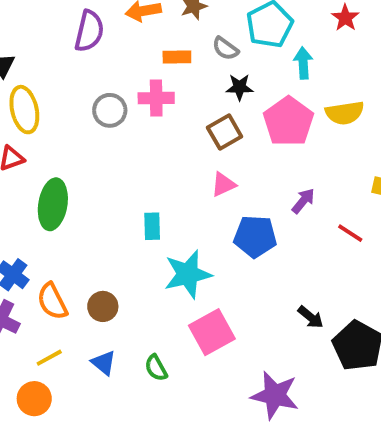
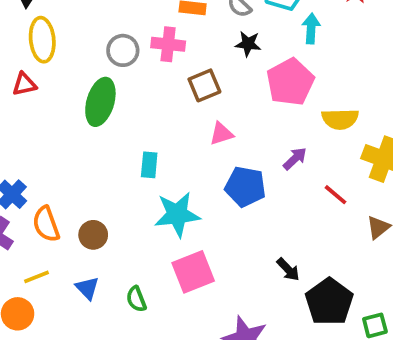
yellow semicircle: (345, 113) -> (340, 119), moved
brown square: (225, 132) -> (204, 85), moved
green ellipse: (53, 204) -> (100, 102), moved

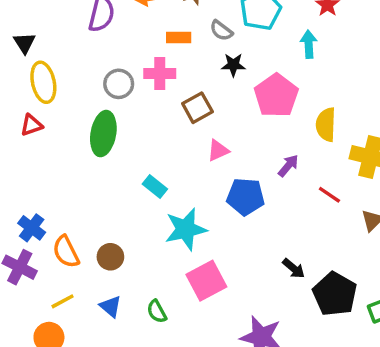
cyan arrow: (311, 28) -> (309, 44), moved
yellow semicircle: (340, 119) -> (326, 125), turned 100
cyan rectangle: (149, 165) -> (155, 187), turned -50

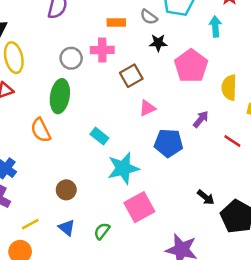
orange semicircle: (66, 252) -> (41, 130), moved
green semicircle: (157, 311) -> (102, 231), turned 66

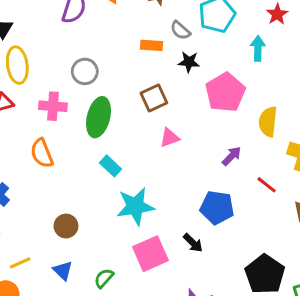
orange rectangle: (116, 22) -> (151, 45), moved
pink cross: (102, 50) -> (53, 106), moved
green ellipse: (60, 96) -> (98, 117), moved
blue pentagon: (169, 143) -> (217, 208), moved
black arrow: (206, 197) -> (193, 243), moved

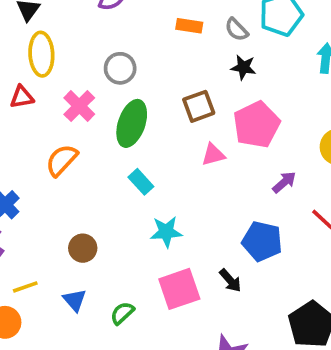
orange rectangle: (151, 45) -> (189, 26), moved
pink pentagon: (225, 92) -> (257, 125), moved
pink cross: (53, 106) -> (79, 106), turned 36
orange semicircle: (42, 153) -> (62, 160), turned 60
cyan star: (135, 206) -> (166, 232), size x0.7

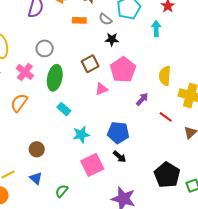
blue pentagon: (262, 241) -> (118, 133), moved
green semicircle: (122, 313) -> (62, 191), moved

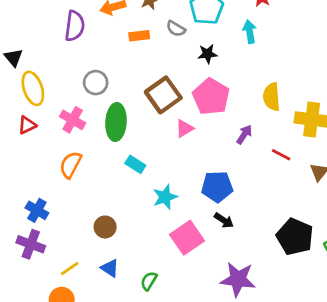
black star: (112, 39) -> (208, 54), moved
brown square: (90, 64) -> (163, 95), size x1.4

